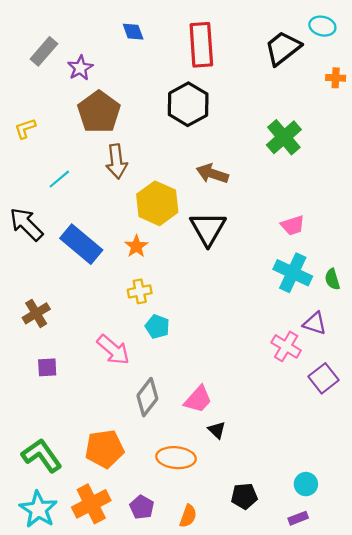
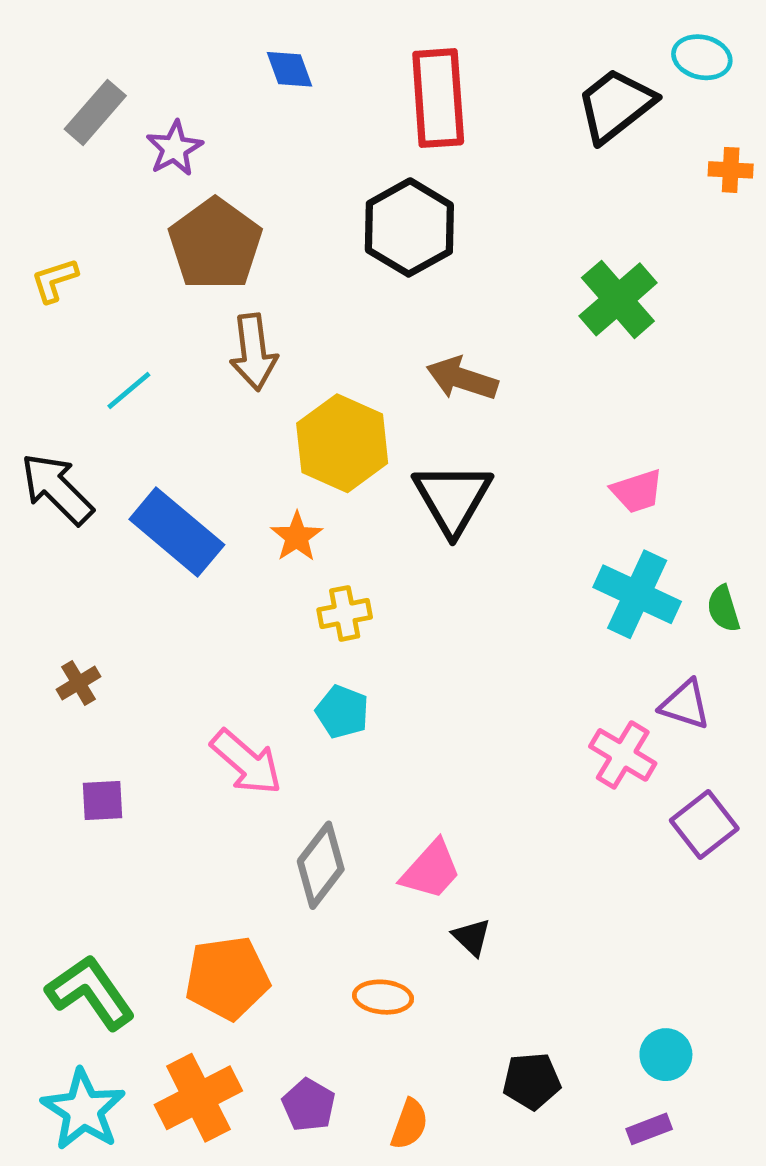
yellow cross: (140, 291) -> (345, 613), moved
brown cross: (36, 313) -> (79, 683), size x0.7
orange ellipse: (176, 458) -> (383, 997), size x0.7

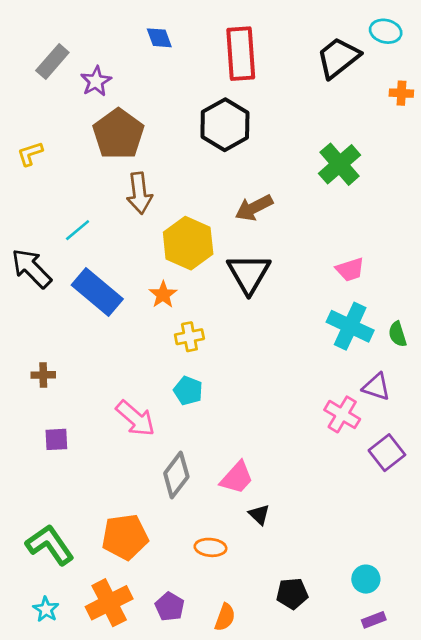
brown arrow: (462, 379) -> (254, 208), turned -45
cyan line: (129, 391) -> (78, 230), moved
brown cross: (79, 683) -> (43, 375), turned 30
cyan star: (83, 1110) -> (46, 609), size x0.6
purple rectangle: (649, 1129) -> (374, 620), moved

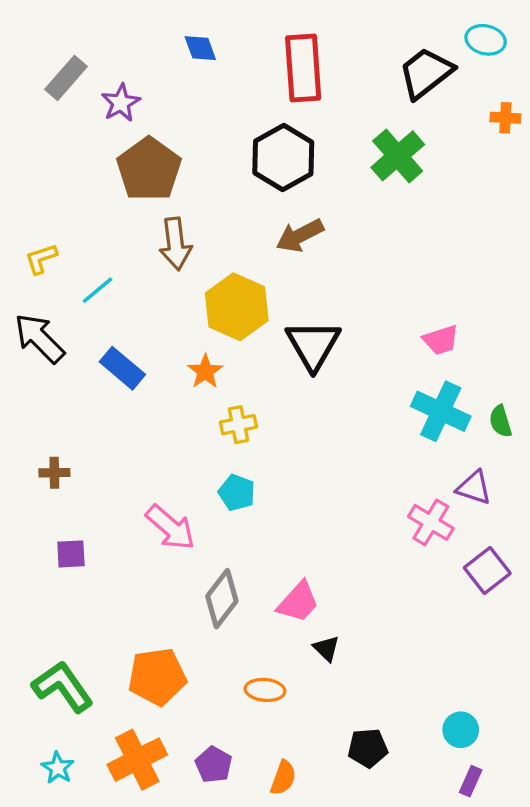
yellow L-shape: (30, 154) -> (41, 259), moved
green cross: (340, 164) -> (398, 156), moved
brown arrow: (254, 208) -> (300, 236), moved
blue rectangle: (97, 292) -> (122, 368), size x0.7
purple rectangle: (374, 620) -> (471, 781), turned -45

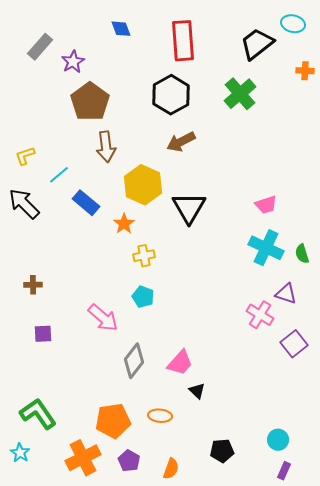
blue rectangle: (122, 368) -> (86, 203), moved
orange pentagon: (157, 677) -> (113, 421), moved
cyan star: (58, 768) -> (20, 453), moved

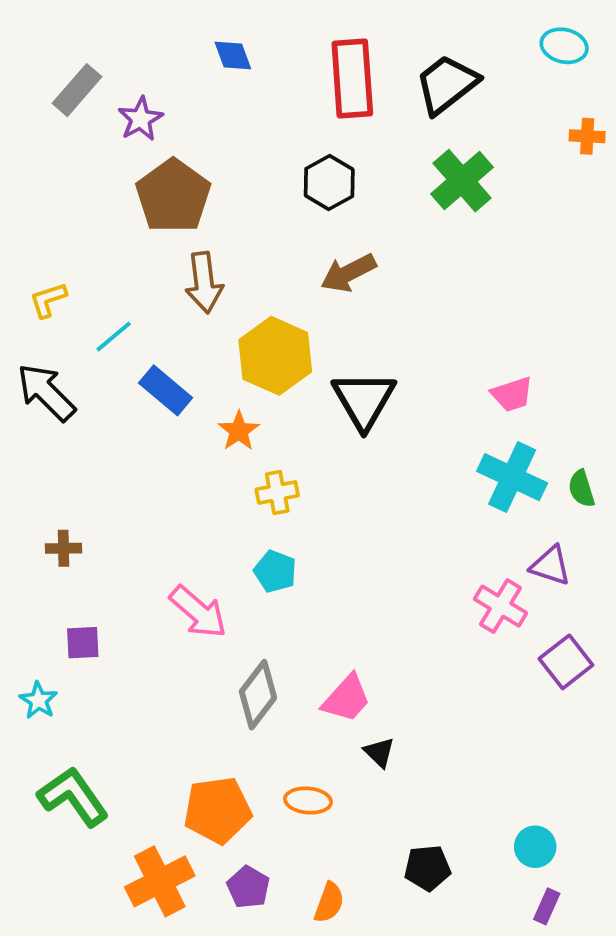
black trapezoid: (257, 44) -> (447, 84), moved
black hexagon: (171, 95) -> (329, 182), size x0.7
cyan star: (20, 453) -> (38, 700), moved

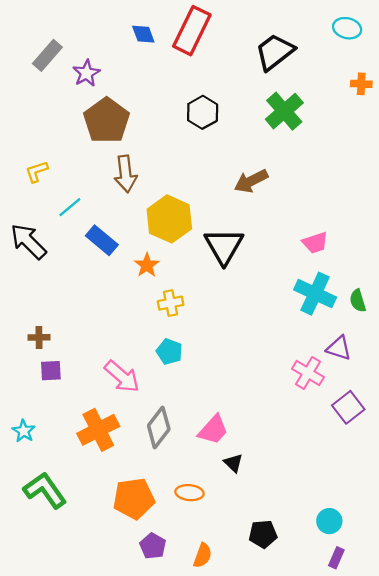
red rectangle: (352, 79) -> (192, 31), moved, turned 30
brown arrow: (348, 273) -> (251, 181), moved
yellow L-shape: (48, 300) -> (37, 172), moved
purple square: (83, 643) -> (51, 371), moved
orange cross: (160, 881) -> (98, 430), moved

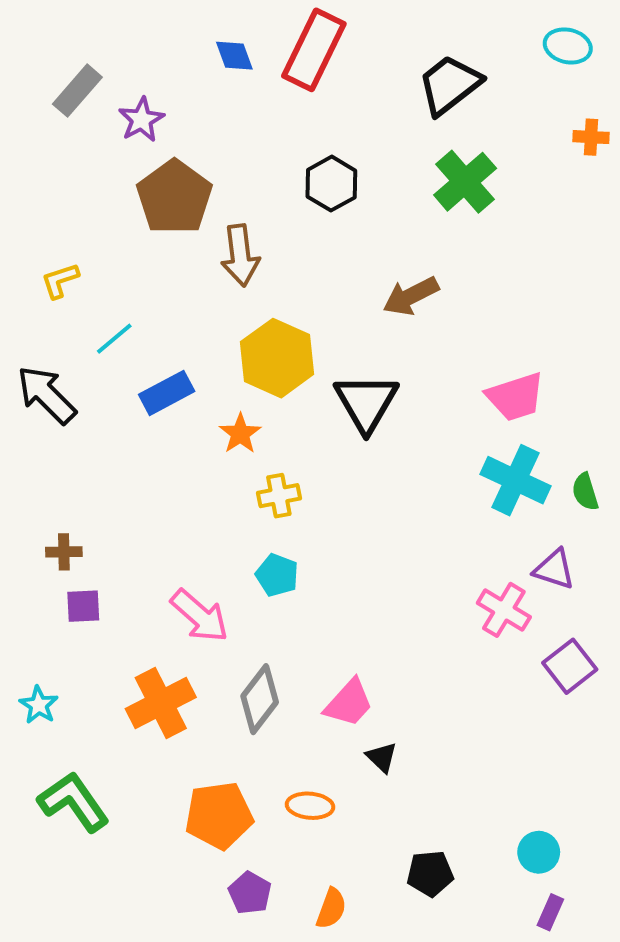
brown arrow: (126, 174) -> (240, 255), moved
blue rectangle: (102, 240) -> (167, 393), turned -68
pink trapezoid: (315, 243) -> (515, 397), size x1.4

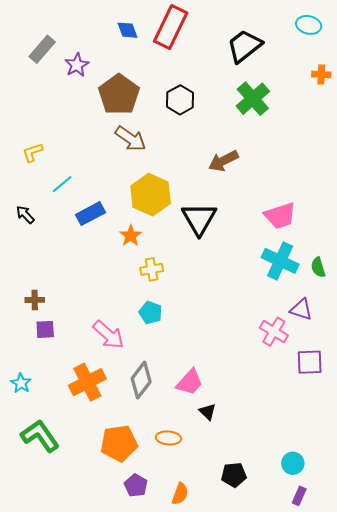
brown pentagon: (174, 197) -> (119, 94), moved
brown arrow: (240, 255) -> (131, 139), turned -48
black arrow: (46, 395) -> (25, 215), size x0.6
purple square: (570, 666) -> (310, 362), turned 36

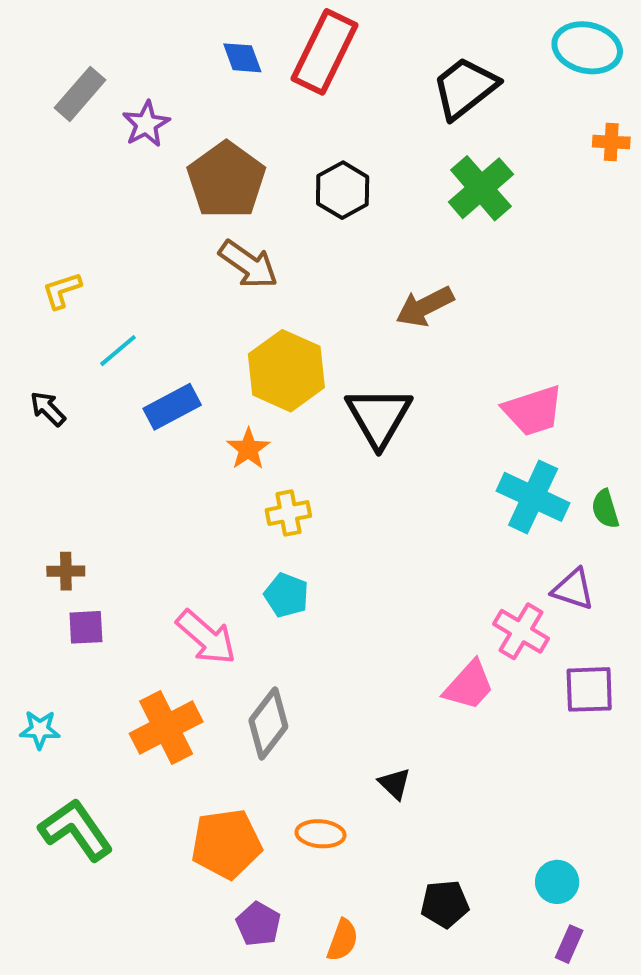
cyan ellipse: (309, 25) -> (587, 48), size x1.4
pink trapezoid: (190, 382) -> (469, 685), moved
cyan star: (21, 383) -> (40, 730), turned -30

